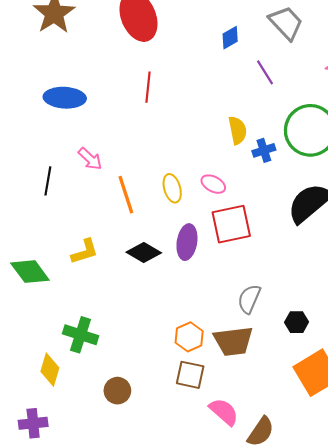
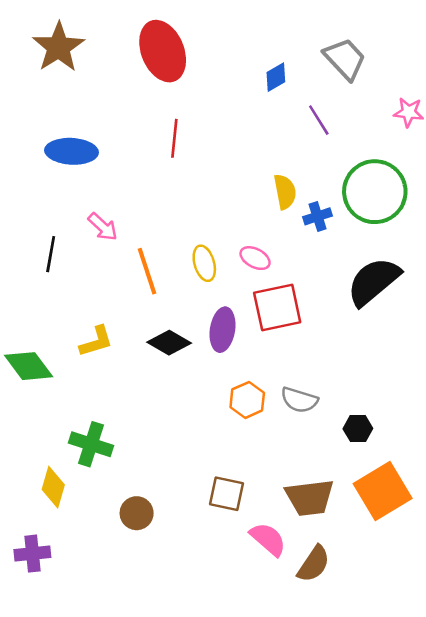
gray semicircle: (249, 299) -> (299, 400), turned -96
orange hexagon: (189, 337) -> (247, 400), moved
brown trapezoid: (233, 341) -> (310, 498), moved

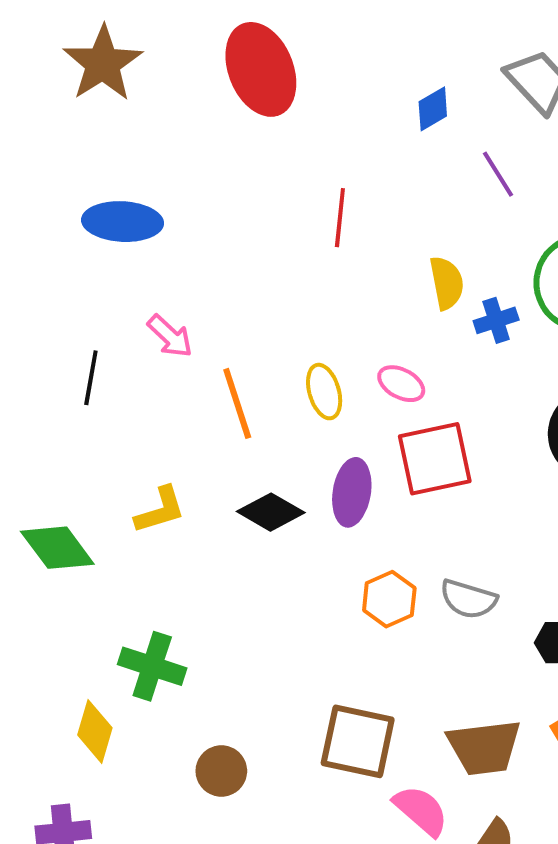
red line: (174, 138) -> (340, 218), moved
brown square: (226, 494) -> (358, 741), size x1.4

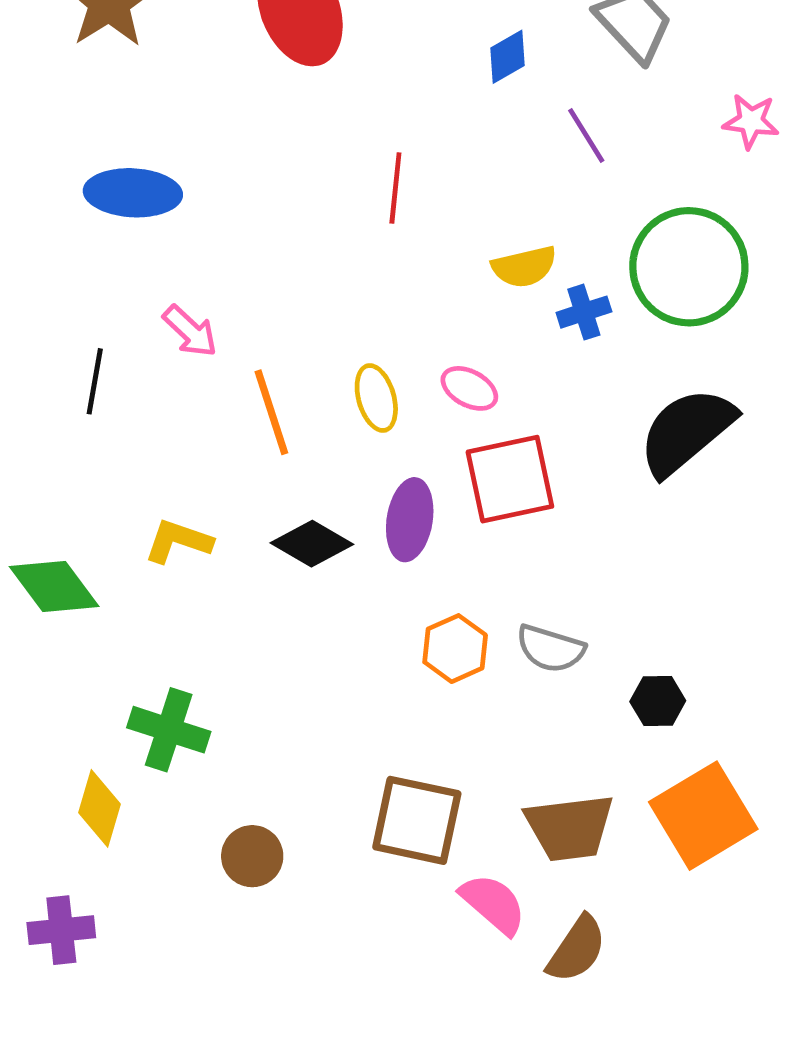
yellow semicircle: (447, 283) -> (524, 267), turned 88
yellow L-shape: (160, 510) -> (178, 541), turned -144

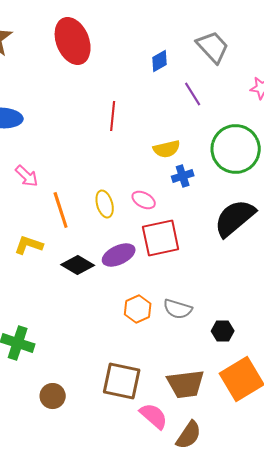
blue cross: (584, 312) -> (183, 176), moved
purple ellipse: (410, 520) -> (119, 255), turned 56
yellow L-shape: (178, 541) -> (29, 245), moved

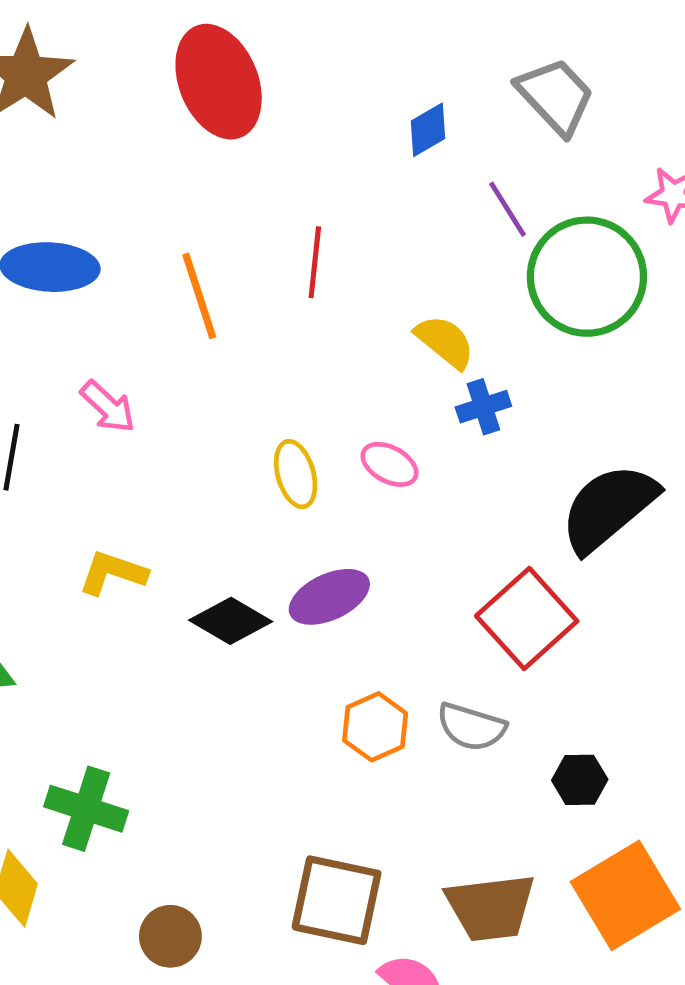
yellow semicircle: (167, 149) -> (445, 342), turned -128
green circle: (236, 149) -> (587, 277), moved
orange line: (61, 210) -> (199, 296), moved
red square: (161, 238) -> (527, 619), moved, turned -30

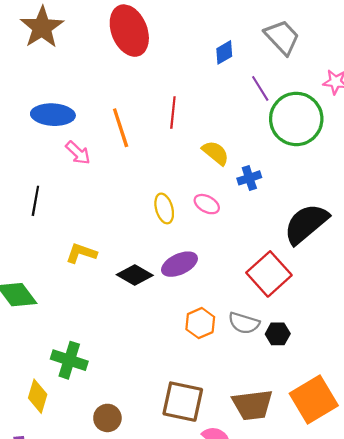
yellow semicircle: (445, 342) -> (215, 153), moved
pink arrow: (108, 407) -> (78, 153), moved
black hexagon: (580, 780) -> (278, 334), moved

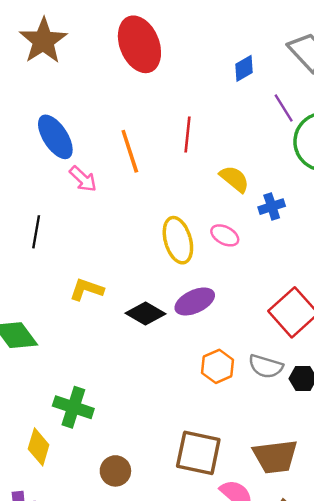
blue ellipse: (53, 115) -> (55, 137), turned 54
yellow ellipse: (164, 208) -> (178, 240), size x1.4

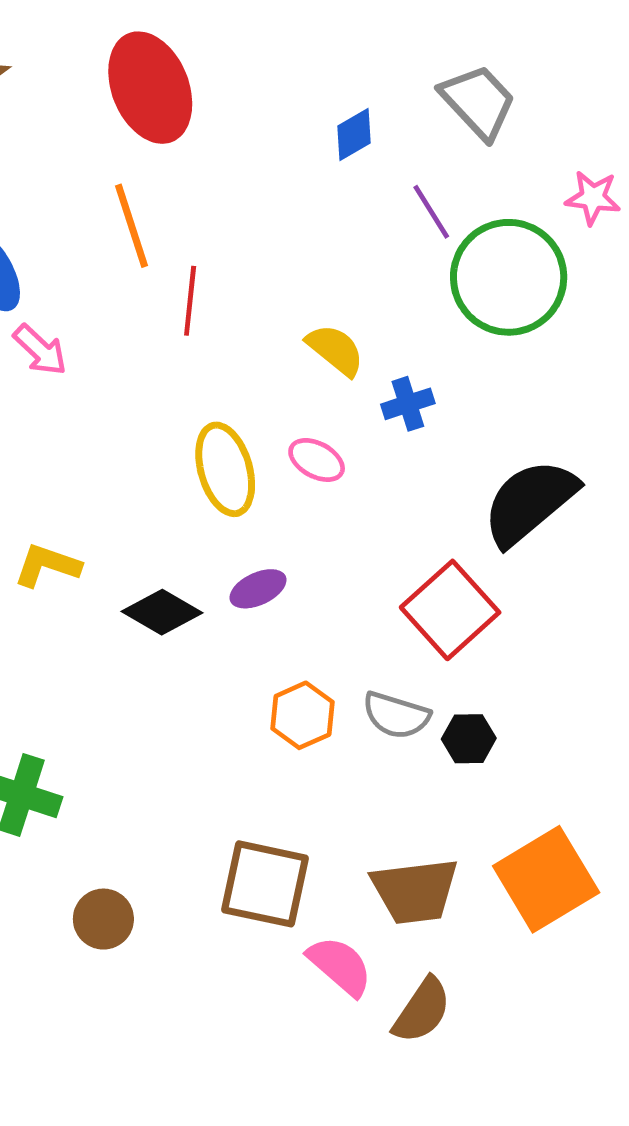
red line: (188, 134) -> (190, 301), moved
orange line: (130, 151) -> (132, 226), moved
purple ellipse: (195, 301) -> (258, 589), size x0.7

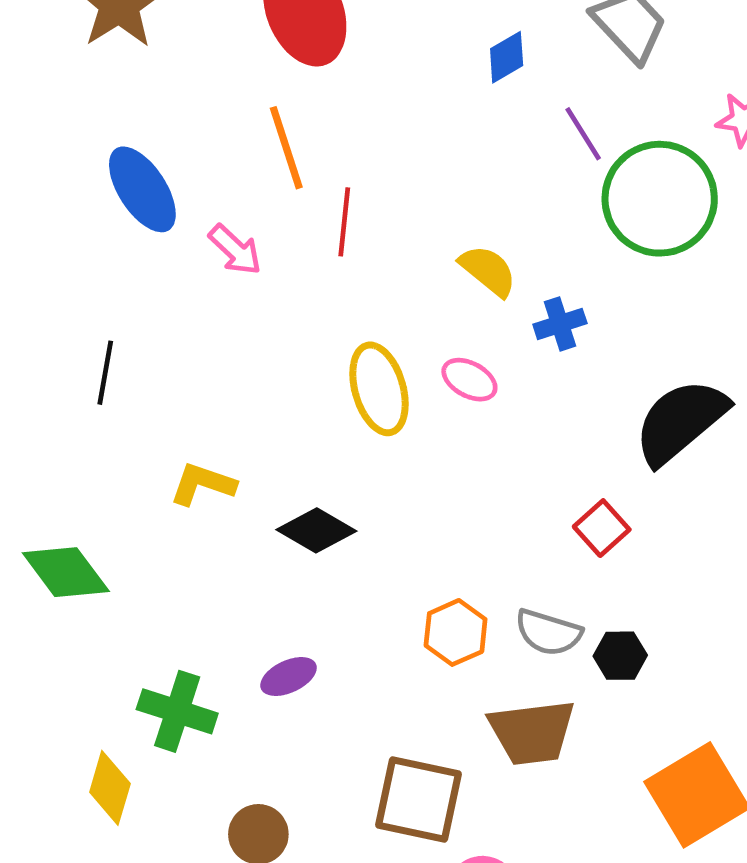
pink arrow: (40, 350) -> (235, 250), moved
purple ellipse: (258, 589) -> (289, 677), moved
red square: (450, 610) -> (602, 528), size x0.6
brown trapezoid: (415, 891) -> (532, 732), moved

